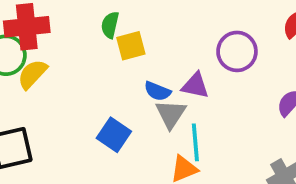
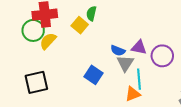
yellow square: (131, 46) -> (80, 25), moved, turned -35
purple circle: (237, 51) -> (162, 56), moved

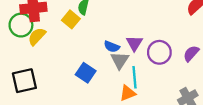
purple triangle: (139, 47) -> (134, 43), turned 49

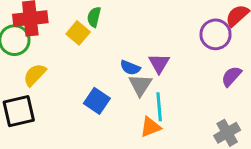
yellow semicircle: (37, 36) -> (35, 75), moved
purple circle: (159, 52) -> (216, 34), moved

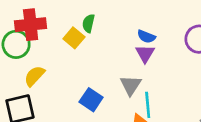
purple triangle: (159, 63) -> (145, 54), moved
blue semicircle: (130, 68) -> (146, 36), moved

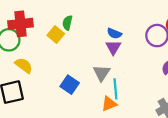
yellow semicircle: (34, 76) -> (24, 65), turned 84

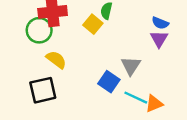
gray triangle: (102, 73) -> (131, 66), moved
cyan line: (115, 89) -> (136, 98), moved, turned -60

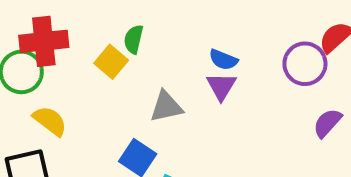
gray triangle: (131, 66) -> (166, 107), moved, turned 45

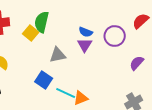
green semicircle: (134, 39) -> (42, 22), size x1.5
purple circle: (305, 64) -> (115, 36), moved

